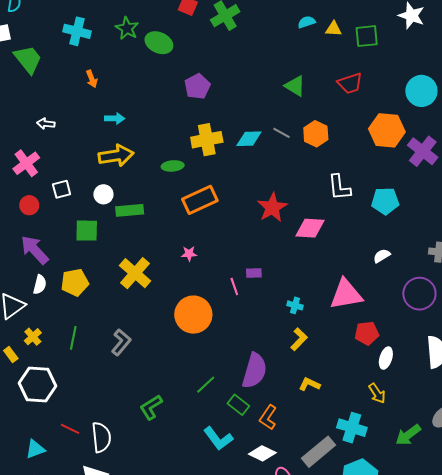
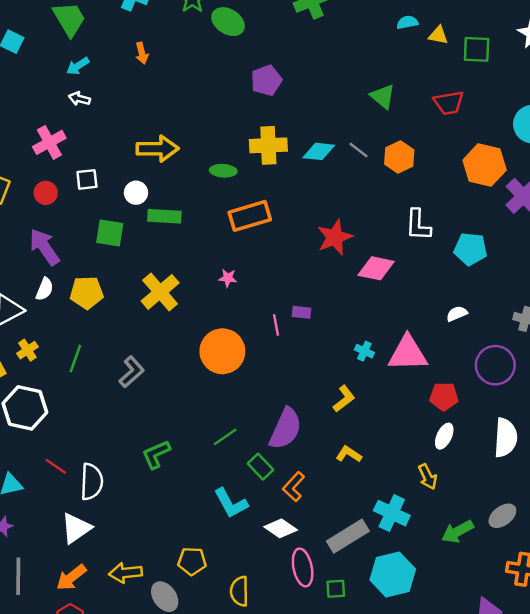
cyan arrow: (115, 118) -> (78, 66), moved, turned 138
cyan cross: (295, 305) -> (364, 351), moved
red pentagon: (367, 333) -> (444, 396), moved

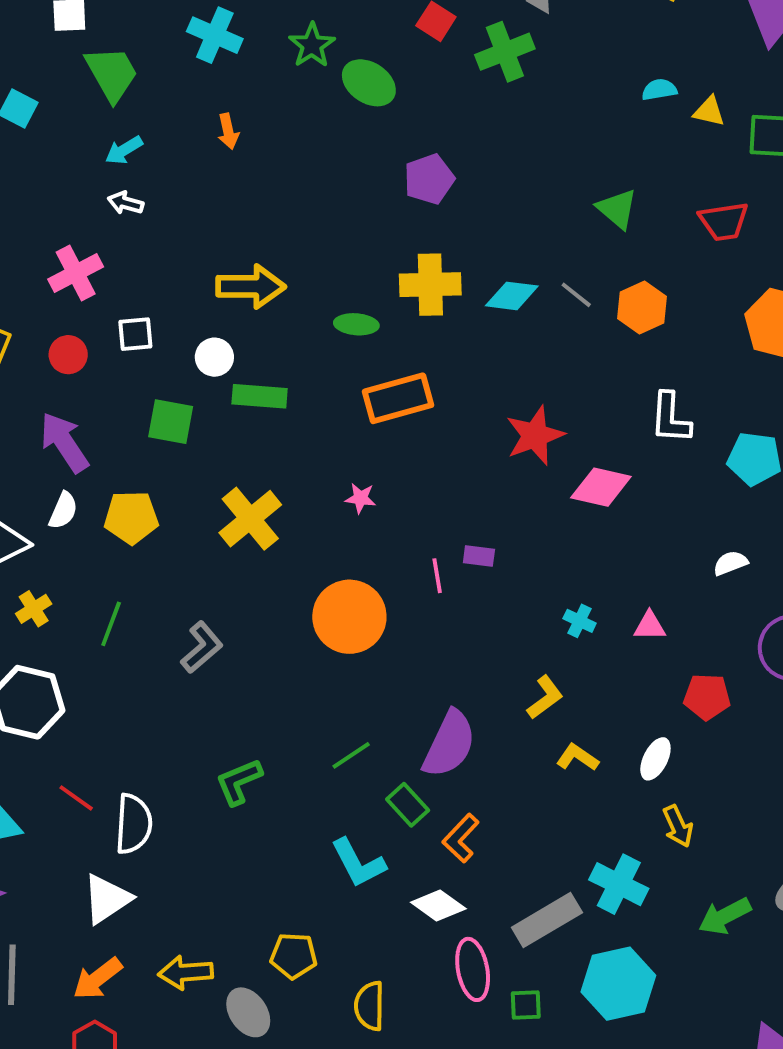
pink triangle: (408, 353) -> (650, 626), size x0.5
white ellipse: (444, 436) -> (655, 759), moved
yellow L-shape: (349, 454) -> (577, 757), moved

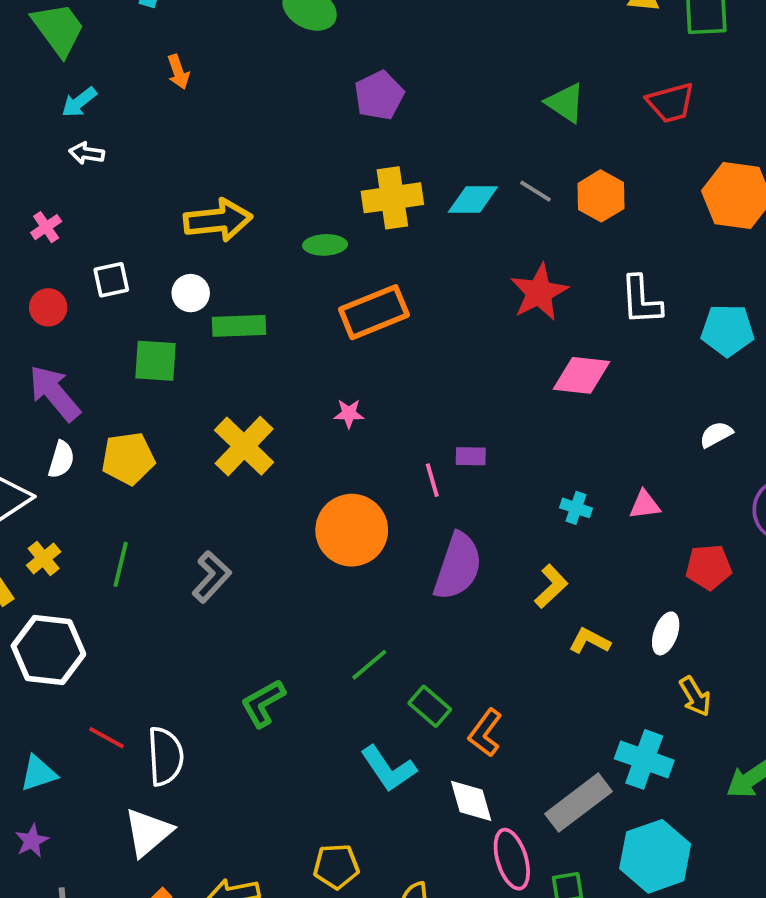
pink cross: (76, 273) -> (46, 227), size x0.6
red star: (535, 436) -> (539, 292), moved
purple semicircle: (449, 744) -> (458, 566), moved
white diamond: (438, 906) -> (471, 801), turned 45

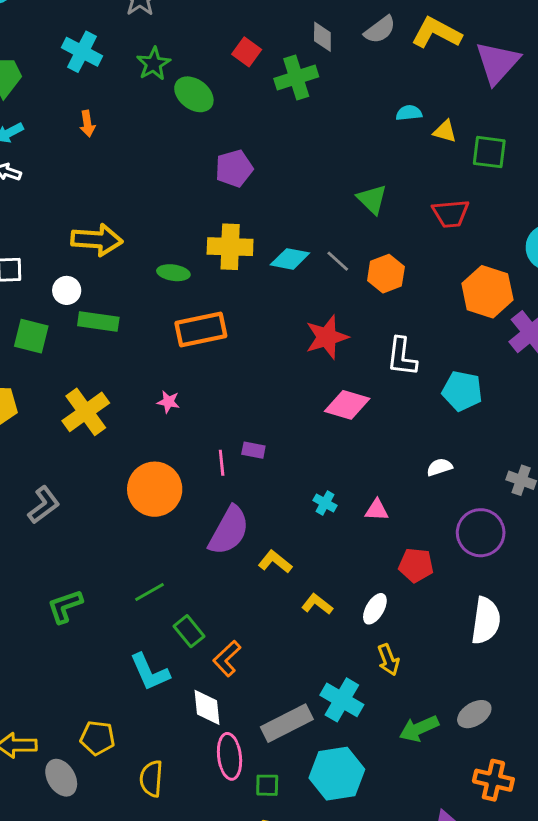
yellow L-shape: (551, 586) -> (275, 562), moved, turned -108

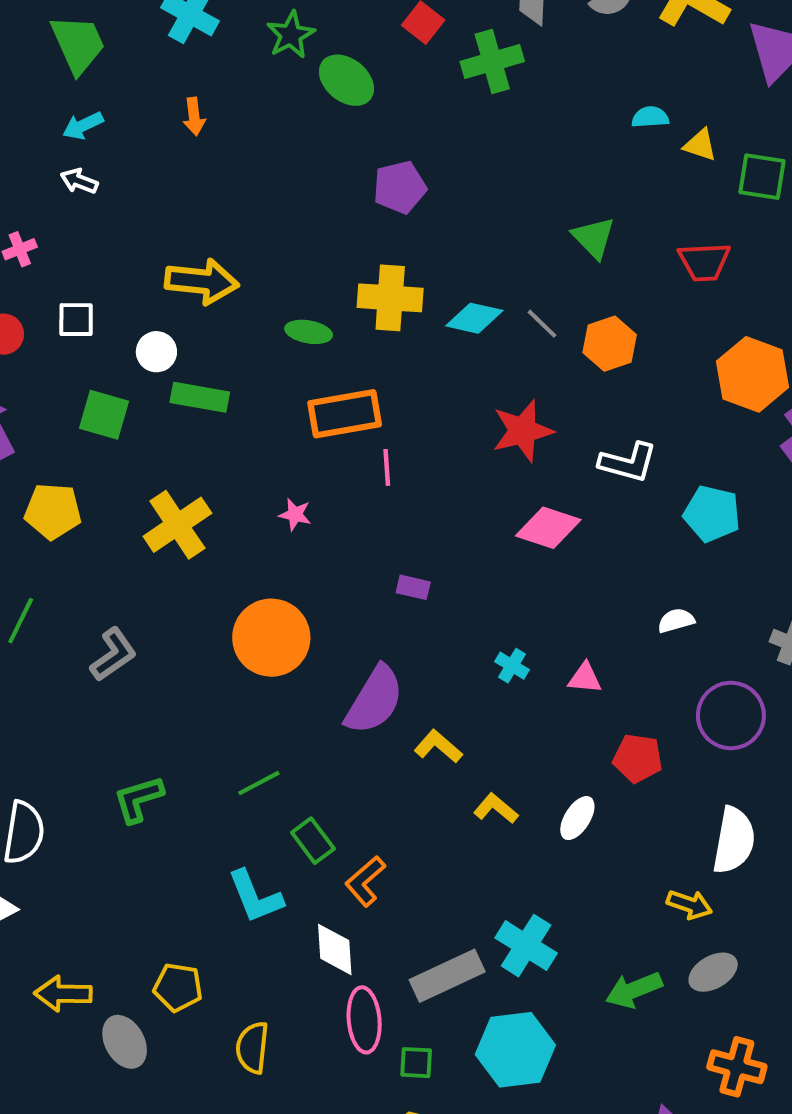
white L-shape: (402, 357) -> (628, 462), turned -84
pink line: (222, 463) -> (387, 467), moved
yellow arrow: (388, 660) -> (689, 905), moved, turned -52

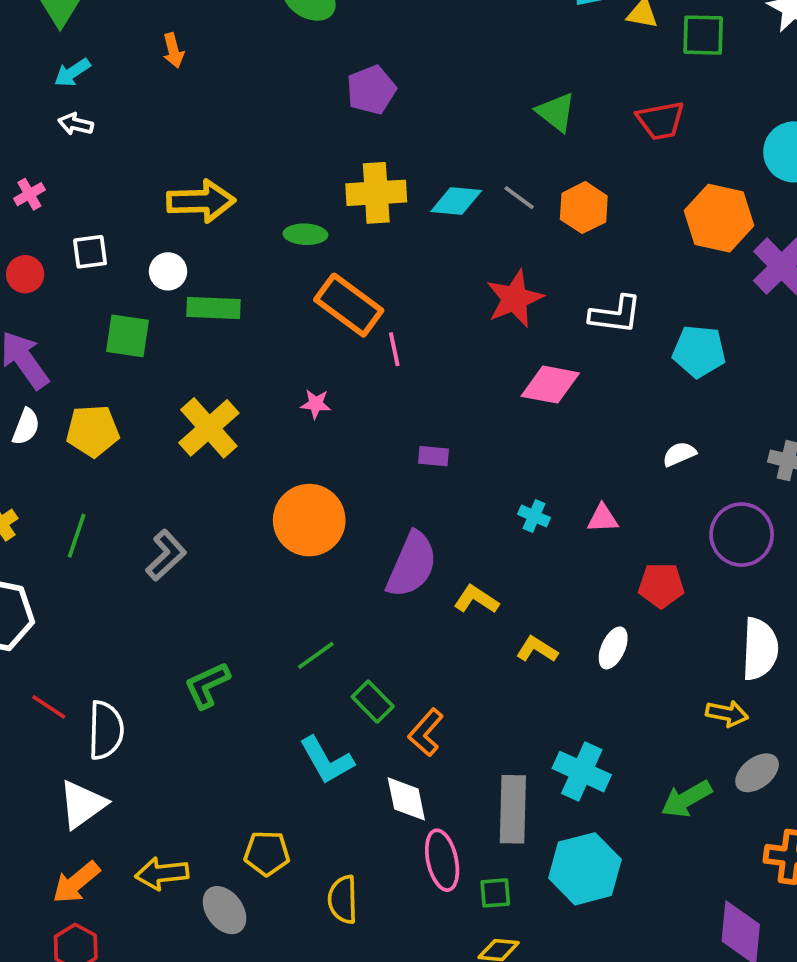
orange rectangle: (345, 414) -> (349, 305), turned 54
gray rectangle: (447, 976) -> (513, 809), turned -56

